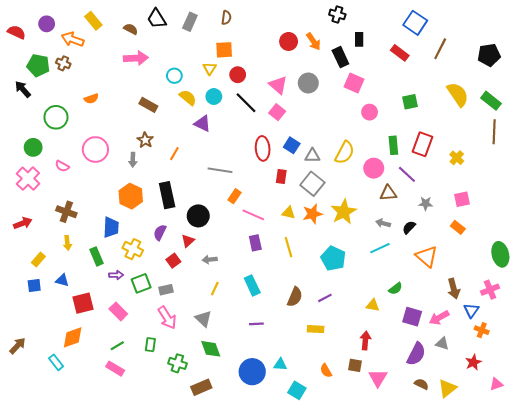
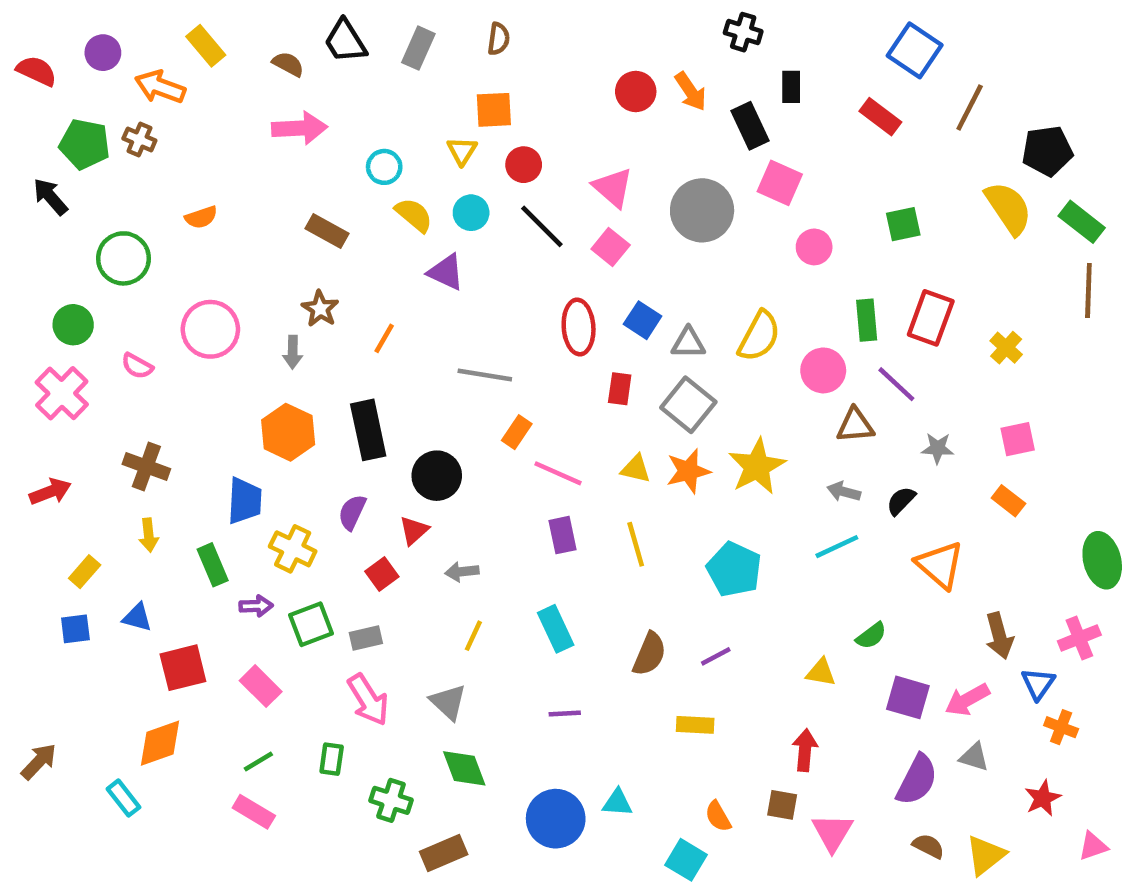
black pentagon: (489, 55) -> (1047, 151), moved
gray circle: (308, 83) -> (702, 210), moved, size x1.4
cyan square: (297, 390) -> (686, 860), moved

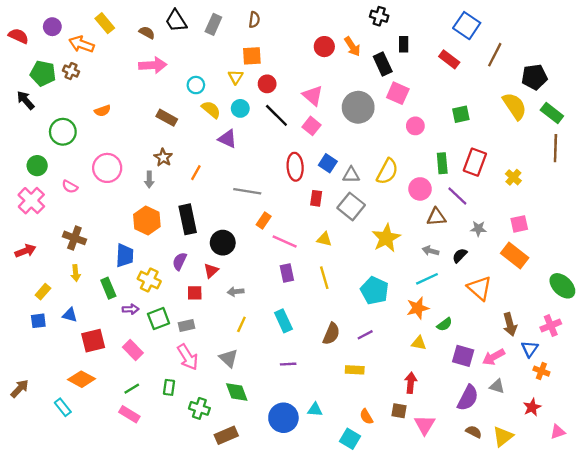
orange star: (688, 471) -> (418, 308), moved
orange rectangle: (1008, 501) -> (515, 255), size x1.6
green ellipse: (1102, 560) -> (562, 286), turned -32
red square: (382, 574) -> (195, 293), turned 35
orange diamond: (160, 743) -> (81, 379), turned 48

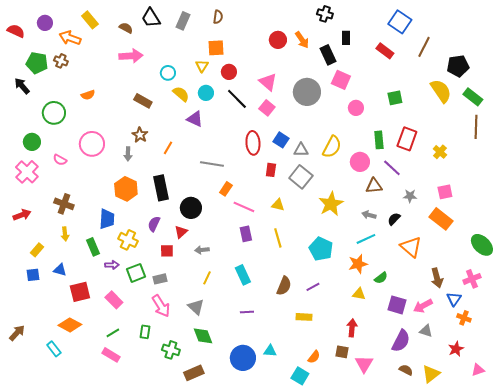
orange semicircle: (366, 417) -> (314, 357), turned -112

